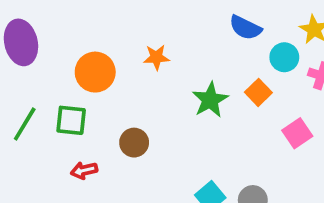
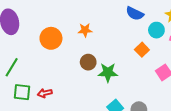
green star: (210, 100) -> (108, 72), moved, turned 30
green square: (71, 120) -> (22, 92), moved
brown circle: (134, 143) -> (88, 62), moved

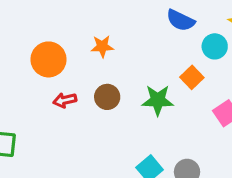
green star: (108, 72) -> (158, 100), moved
red arrow: (45, 93) -> (65, 100), moved

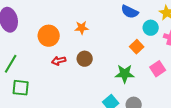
green star: (158, 100) -> (125, 74), moved

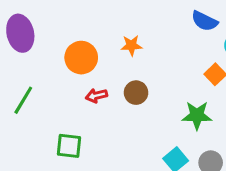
green square: (21, 88) -> (69, 146), moved

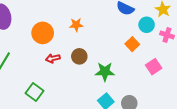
green star: (197, 115) -> (105, 72), moved
green square: (69, 146) -> (34, 92), turned 30

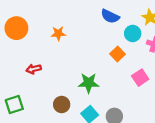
orange circle: (43, 33) -> (16, 28), moved
brown circle: (79, 56) -> (62, 104), moved
green square: (34, 92) -> (14, 104), turned 36

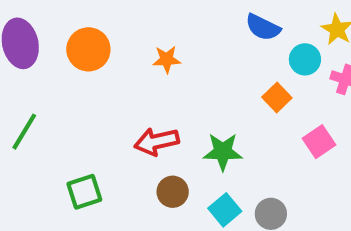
red arrow: (34, 69) -> (157, 142), moved, size x1.5

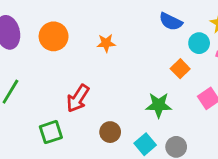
red arrow: (157, 142) -> (78, 98), moved, turned -44
green star: (223, 152) -> (159, 105), moved

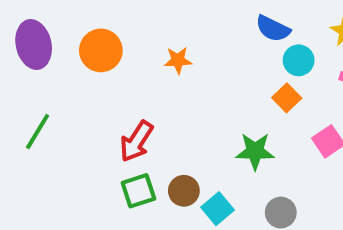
cyan circle: (199, 43) -> (299, 60), moved
green square: (51, 132) -> (138, 191), moved
cyan square: (145, 144) -> (217, 209), moved

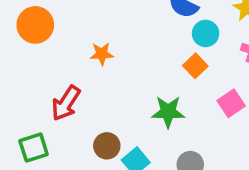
orange star: (178, 60) -> (102, 54), moved
green square: (138, 191) -> (34, 148), moved

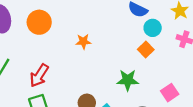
red arrow: (66, 103) -> (39, 76), moved
pink square: (231, 103) -> (170, 93), moved

